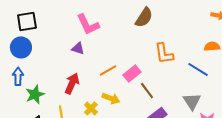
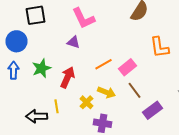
black square: (27, 21) -> (36, 15), moved
brown line: (147, 90) -> (134, 90), moved
green star: (35, 94) -> (42, 68), moved

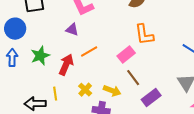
orange L-shape: (160, 47) -> (144, 35), moved
orange line: (104, 64) -> (89, 52), moved
yellow arrow: (106, 92) -> (112, 91), moved

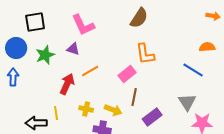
green star: (40, 56) -> (45, 55), moved
brown line: (133, 78) -> (134, 97), turned 48
yellow cross: (85, 90) -> (86, 109), turned -32

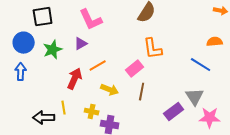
purple triangle: (73, 49) -> (81, 44), turned -48
yellow cross: (86, 109) -> (92, 112), moved
yellow arrow: (113, 110) -> (110, 90), moved
purple rectangle: (152, 117) -> (174, 112), moved

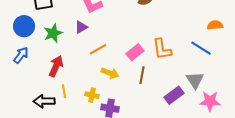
orange L-shape: (153, 49) -> (162, 49), moved
blue arrow: (21, 72) -> (21, 55), turned 36
red arrow: (75, 79) -> (56, 66), moved

